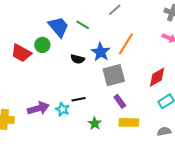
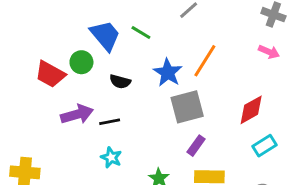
black semicircle: (78, 59) -> (120, 82), moved
black line: (79, 99) -> (110, 122), moved
purple rectangle: (120, 101) -> (196, 146), turned 72
purple arrow: (38, 108) -> (77, 114), moved

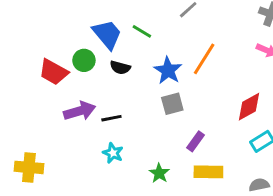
black semicircle: (120, 82) -> (120, 68), moved
gray square: (187, 107) -> (172, 104), moved, size x0.7

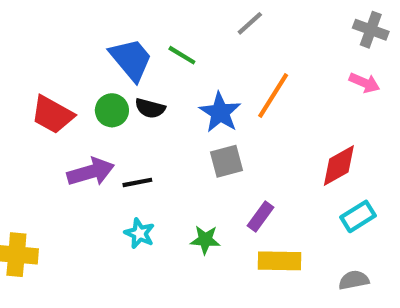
green circle: (84, 60) -> (112, 110), moved
green star: (159, 173) -> (205, 240), moved, turned -30

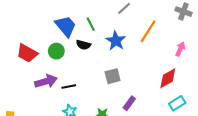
green line: (182, 55) -> (91, 24), turned 32
pink arrow: (364, 83) -> (180, 49), moved, turned -88
orange line: (273, 95) -> (148, 31), moved
black semicircle: (150, 108) -> (83, 45), moved
blue star: (220, 112) -> (116, 41), moved

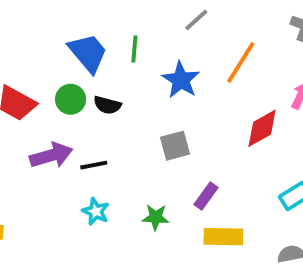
green line: (91, 24) -> (134, 49), turned 32
black semicircle: (83, 45) -> (107, 105), moved
red diamond: (168, 78) -> (262, 128), moved

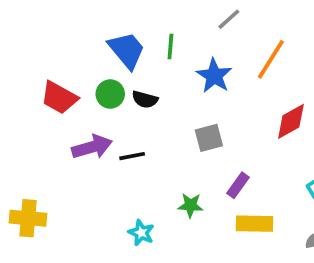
cyan star: (96, 211) -> (141, 233), moved

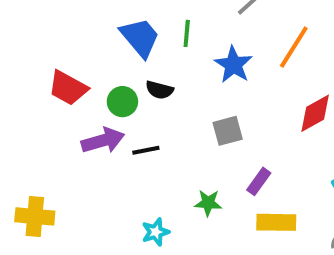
green circle: (110, 94) -> (122, 102), moved
cyan star: (141, 233) -> (156, 232), turned 30

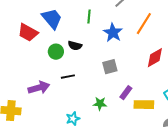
blue trapezoid: (140, 37) -> (52, 19), moved
red trapezoid: (68, 88) -> (28, 33), moved
purple arrow: (103, 141) -> (39, 88), moved
yellow rectangle: (276, 222) -> (144, 105), moved

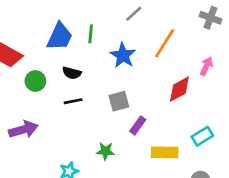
blue trapezoid: (52, 19) -> (60, 37), moved, turned 65
green circle: (56, 52) -> (35, 81), moved
black line: (68, 77) -> (73, 101), moved
purple rectangle: (126, 93) -> (138, 125), moved

